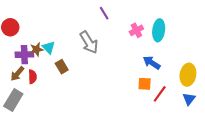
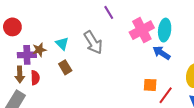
pink cross: (136, 30) -> (142, 30), size x1.6
cyan triangle: (49, 47) -> (62, 44), moved
blue arrow: (152, 63) -> (161, 53), moved
brown arrow: (17, 74) -> (20, 75), turned -42

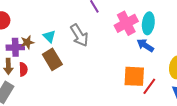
brown rectangle: (65, 67) -> (52, 59), size x1.5
orange square: (150, 85) -> (134, 76), size x1.6

